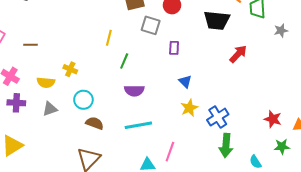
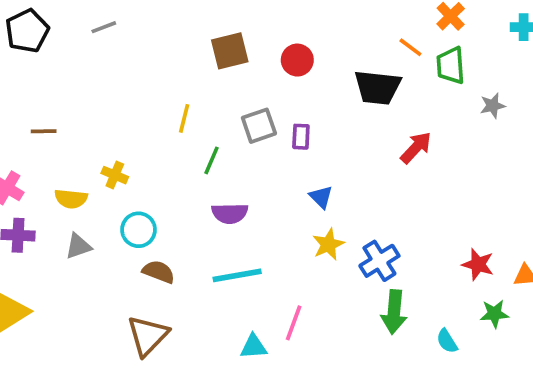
gray square: (151, 25) -> (259, 126), moved, turned -36

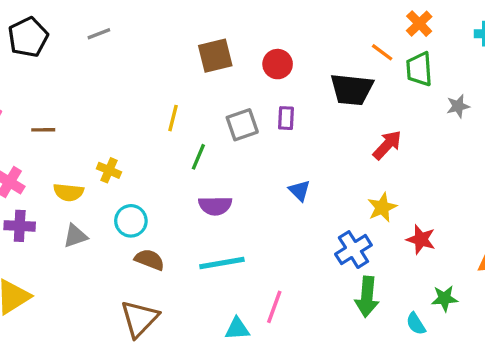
purple rectangle: (301, 137) -> (286, 118), moved
yellow star: (328, 244) -> (382, 207), moved
red star: (478, 264) -> (421, 239), moved
green star: (494, 314) -> (444, 298), moved

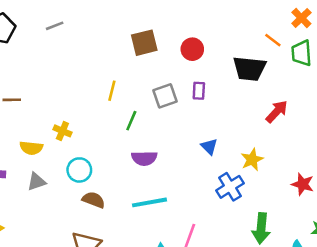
yellow star: (382, 207) -> (252, 160), moved
blue cross: (353, 250) -> (230, 187), moved

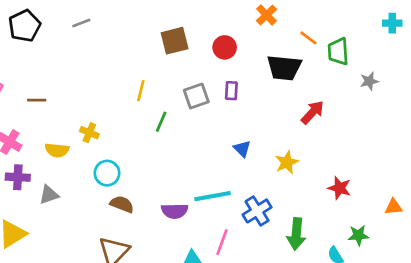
orange cross: (301, 18) -> (267, 15), moved
purple semicircle: (144, 158) -> (175, 211), moved
gray triangle: (36, 182) -> (49, 195), moved
blue cross: (230, 187) -> (257, 211), moved
cyan line: (149, 202) -> (212, 196), moved

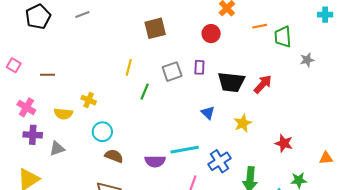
orange line: (308, 38) -> (260, 26), turned -48
red circle: (225, 47) -> (211, 34), moved
black trapezoid: (284, 68) -> (231, 82), moved

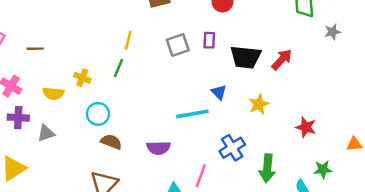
green line: (145, 92) -> (119, 68), moved
cyan line: (185, 150) -> (192, 114), moved

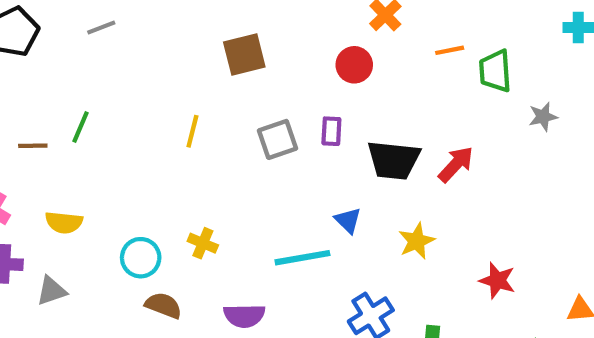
green line: (119, 68) -> (80, 127), moved
yellow cross: (82, 78) -> (203, 243), moved

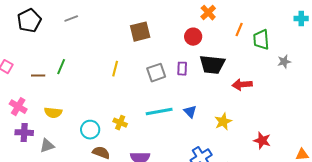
orange line: (450, 50) -> (239, 30), turned -56
black trapezoid: (394, 160) -> (212, 65), moved
red arrow: (456, 164) -> (242, 85), turned -138
cyan line: (302, 258) -> (159, 112), moved

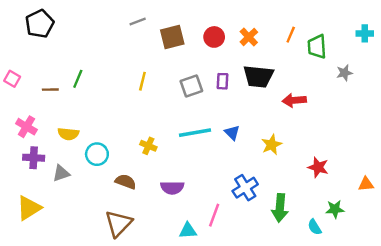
orange cross: (208, 13) -> (249, 37), moved
gray line: (71, 19) -> (138, 21), moved
cyan cross: (301, 19) -> (365, 33), moved
red circle: (193, 37) -> (214, 37), moved
cyan circle: (90, 130) -> (97, 154), moved

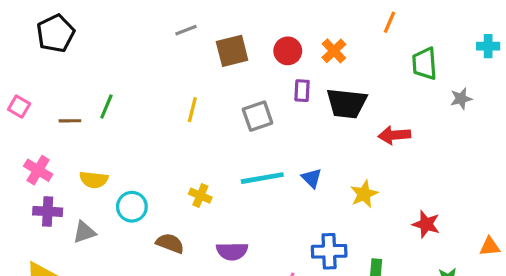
orange line: (291, 35) -> (390, 22), moved
purple rectangle: (223, 81) -> (302, 91), moved
blue cross: (245, 188) -> (329, 251), turned 30

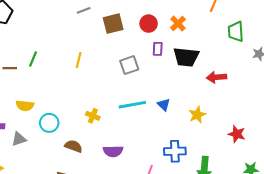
yellow line: (192, 110) -> (79, 60), moved

